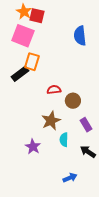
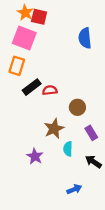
orange rectangle: (32, 62) -> (17, 66), moved
black rectangle: (20, 74) -> (32, 87), moved
red semicircle: (54, 90) -> (50, 90), moved

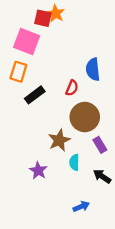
orange star: (25, 13) -> (56, 14), moved
blue semicircle: (85, 38) -> (93, 69), moved
red semicircle: (50, 90) -> (72, 88), moved, turned 120
brown circle: (77, 107) -> (85, 117), size x1.6

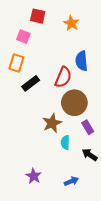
orange star: (56, 14) -> (71, 23), moved
pink square: (27, 41) -> (23, 36), size x0.6
red semicircle: (72, 88) -> (63, 77), size x1.5
purple star: (38, 170) -> (34, 176), moved

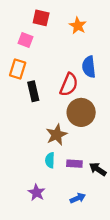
black rectangle: (31, 83) -> (33, 91), turned -66
purple rectangle: (88, 127) -> (74, 164), moved, turned -56
cyan semicircle: (65, 142) -> (50, 160), moved

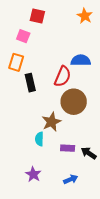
orange star: (78, 26) -> (85, 16), moved
blue semicircle: (89, 67) -> (81, 60), turned 96
cyan semicircle: (50, 160) -> (39, 139), moved

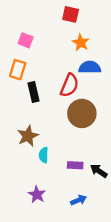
red square: (37, 16) -> (71, 14), moved
orange star: (85, 16) -> (81, 43), moved
brown star: (51, 122) -> (28, 136), moved

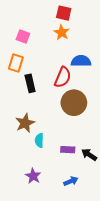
orange star: (81, 43) -> (62, 32), moved

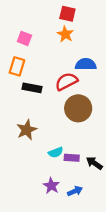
red semicircle: (63, 77) -> (66, 81), turned -140
black rectangle: (30, 83) -> (32, 88), turned -66
cyan semicircle: (39, 140) -> (56, 152), moved, turned -112
purple star: (33, 176) -> (51, 186), moved

